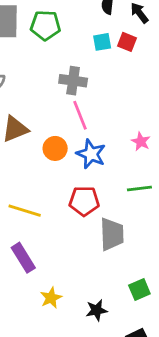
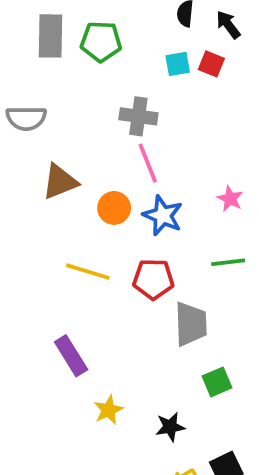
yellow line: (25, 211) -> (88, 272), moved
green square: (139, 290) -> (217, 382), moved

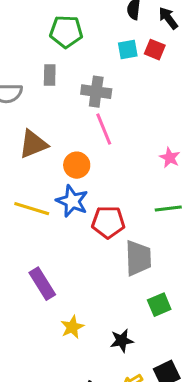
gray rectangle: (50, 36) -> (50, 75), moved, size x0.6
blue star: (163, 215) -> (72, 201), moved
yellow line: (88, 272) -> (32, 209), moved

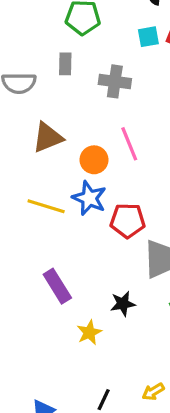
pink line: (104, 129) -> (129, 144), moved
black star: (122, 341) -> (123, 304), moved

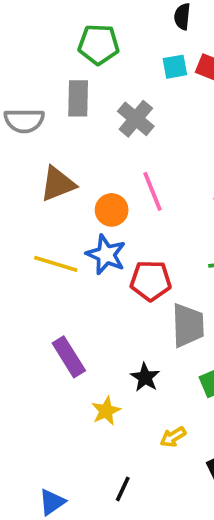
gray rectangle: (65, 64) -> (78, 98), size x1.4
gray cross: (115, 81) -> (136, 119), turned 32
black star: (123, 304) -> (145, 377), turned -30
yellow arrow: (153, 392) -> (173, 437), moved

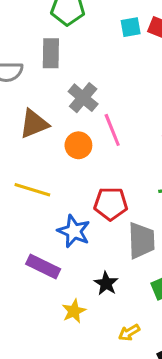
gray cross: (136, 119) -> (83, 98), moved
blue star: (106, 255) -> (74, 231), moved
purple rectangle: (69, 357) -> (43, 267), turned -32

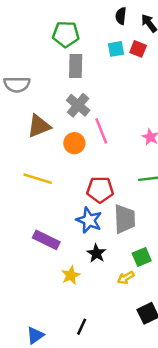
gray rectangle: (51, 53) -> (76, 66), moved
blue star: (74, 231) -> (89, 220), moved
yellow arrow: (129, 333) -> (126, 278), moved

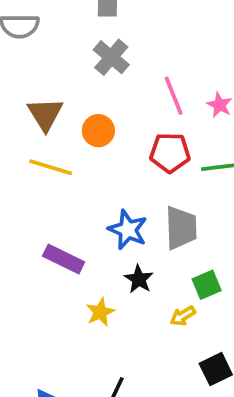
brown triangle: (39, 126) -> (45, 114), moved, turned -40
pink line: (101, 131) -> (174, 96), moved
orange circle: (74, 143) -> (98, 131), moved
red pentagon: (100, 190) -> (170, 153), moved

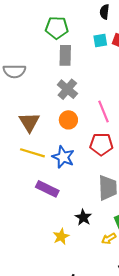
orange circle: (98, 131) -> (68, 120), moved
blue star: (128, 230) -> (63, 157), moved
purple rectangle: (64, 259) -> (47, 189), moved

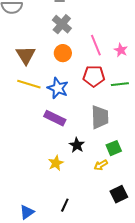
purple rectangle: (47, 189) -> (55, 118), moved

